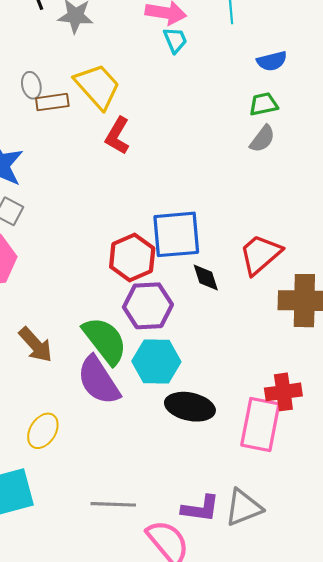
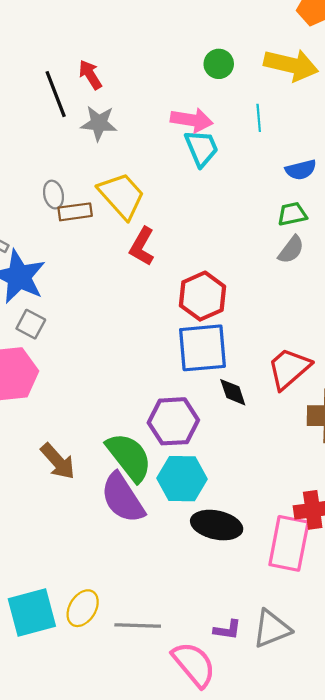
cyan trapezoid: (175, 40) -> (201, 148), size x1.4
red hexagon: (132, 258) -> (203, 296), moved
yellow ellipse: (43, 431) -> (83, 608), moved
purple L-shape: (200, 509) -> (227, 630), size x0.7

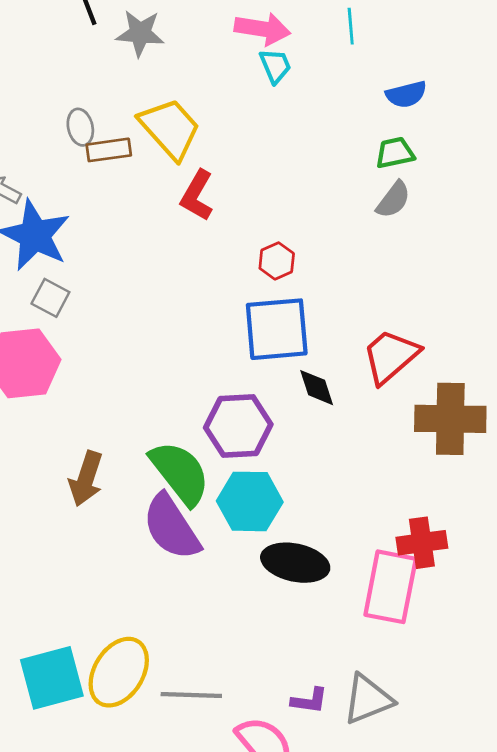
cyan trapezoid: (201, 148) -> (275, 66), size x0.7
red hexagon: (203, 296) -> (277, 261), size x0.6
brown arrow: (58, 461) -> (86, 479), turned 60
yellow ellipse: (83, 608) -> (119, 672), size x1.4

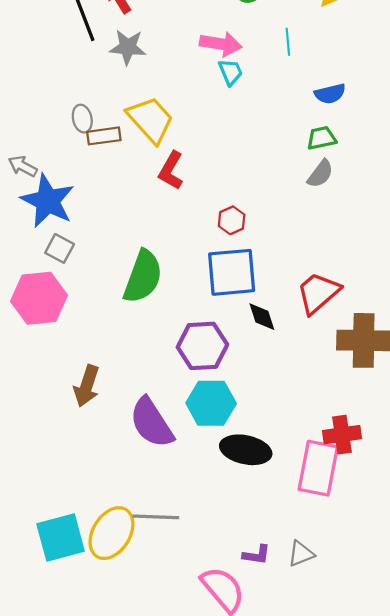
green semicircle: (180, 473) -> (143, 277), moved, turned 58
gray line: (191, 695) -> (156, 517), moved
gray triangle: (368, 699) -> (301, 554), size x0.7

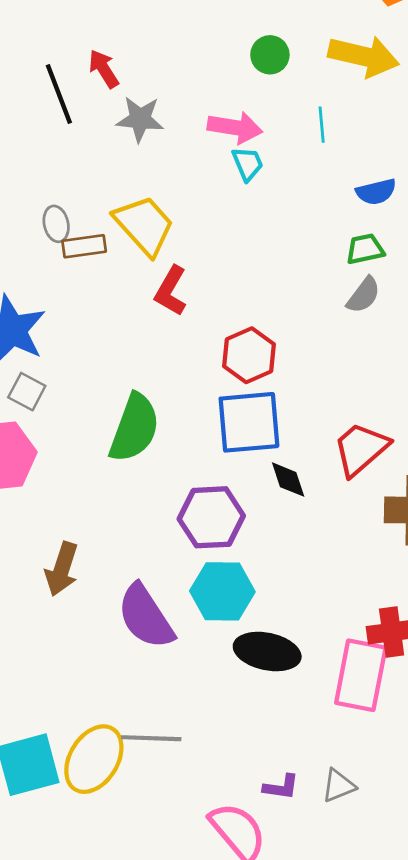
gray star: (128, 47) -> (140, 119), moved
red hexagon: (232, 220) -> (249, 355), size x1.5

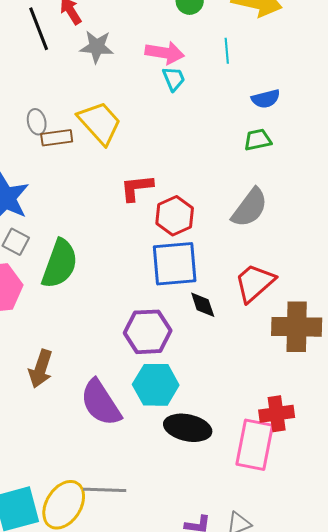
red L-shape: (171, 291) -> (137, 188), moved, turned 54
gray semicircle: (364, 295) -> (250, 208), moved, size x1.5
green semicircle: (134, 428) -> (60, 264), moved

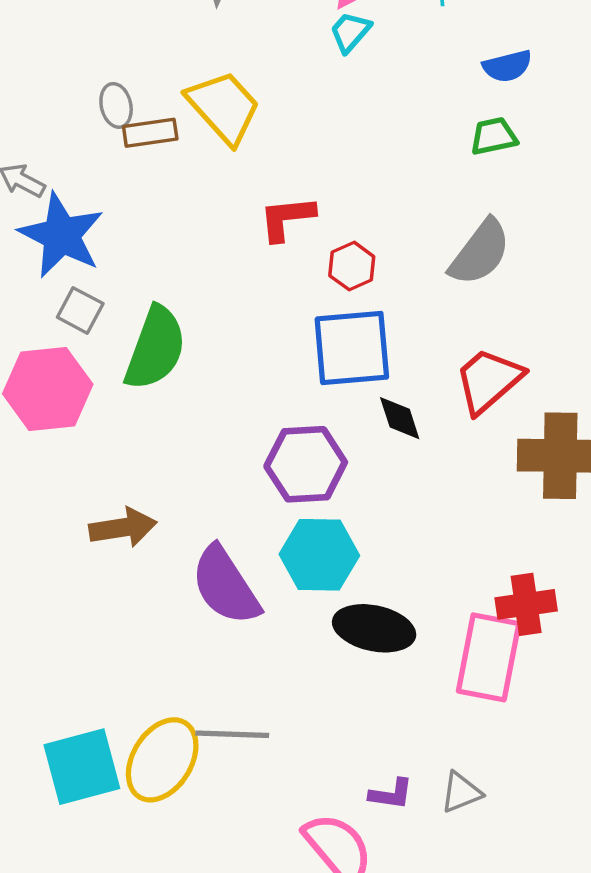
cyan trapezoid: (174, 79) -> (350, 32), turned -116
red hexagon: (175, 216) -> (352, 266), size x0.7
brown arrow: (41, 369) -> (123, 527), turned -117

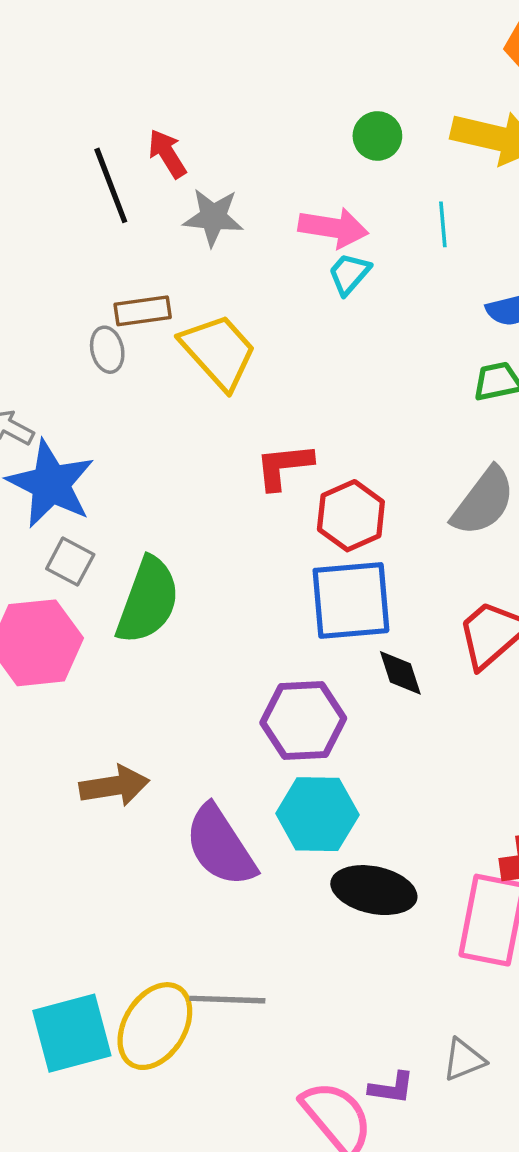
brown rectangle: (150, 133) -> (143, 311), moved
red hexagon: (352, 266) -> (351, 516), size x1.4
purple L-shape: (391, 794) -> (392, 1088), moved

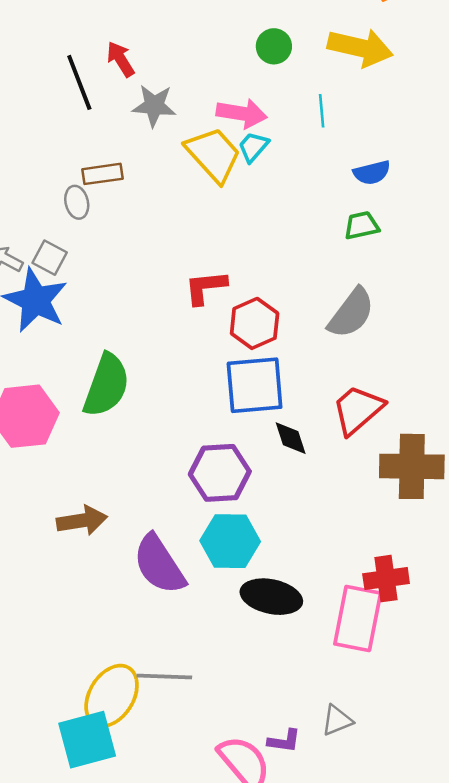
yellow trapezoid: (218, 351) -> (213, 155), moved
gray square: (70, 562) -> (50, 258), moved
cyan square: (72, 1033) -> (87, 740), moved

